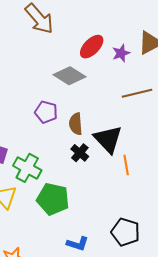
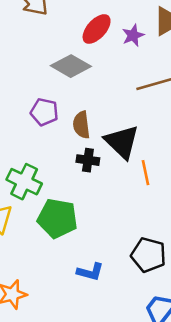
black cross: (80, 153) -> (88, 160), turned -30

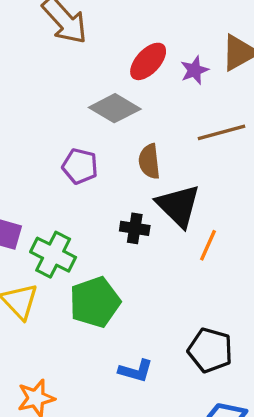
brown semicircle: (81, 125) -> (149, 161), moved
orange line: (146, 173) -> (208, 245), turned 35
green pentagon: (57, 218) -> (95, 302), turned -30

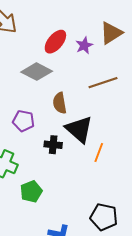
purple pentagon: (80, 166) -> (24, 121), moved
green pentagon: (95, 302) -> (31, 191), size x0.7

